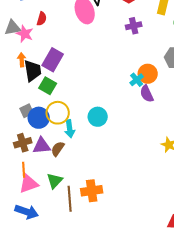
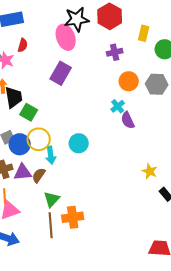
purple rectangle: (53, 60) -> (61, 73), moved
orange circle: (148, 74) -> (129, 81), moved
green triangle: (55, 181) -> (52, 199), moved

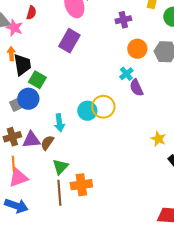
yellow circle: (39, 139) -> (103, 107), moved
blue circle: (20, 144) -> (28, 99), moved

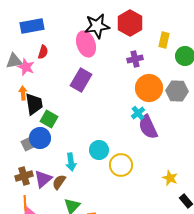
orange circle: (137, 49) -> (149, 88), size x1.4
purple semicircle: (136, 88) -> (148, 127), size x1.4
yellow circle: (103, 107) -> (121, 165), moved
purple triangle: (31, 140) -> (43, 179), turned -36

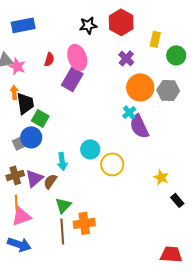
black star: (97, 26) -> (88, 25), size x0.7
pink ellipse: (86, 44) -> (77, 57), moved
red semicircle: (43, 52) -> (49, 59), moved
purple cross: (135, 59) -> (126, 58), turned -35

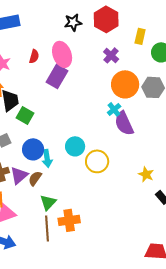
blue circle: (31, 137) -> (33, 149), moved

